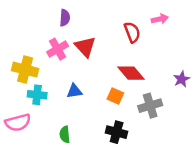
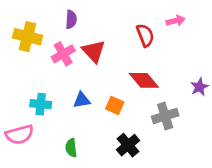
yellow cross: (25, 70) -> (27, 37), moved
orange square: (115, 96) -> (115, 105), moved
black cross: (117, 132) -> (128, 145), turned 35

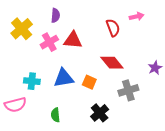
yellow cross: (27, 37) -> (22, 29), turned 35
red triangle: (94, 51) -> (73, 40), turned -42
blue triangle: (82, 100) -> (64, 78), size x1.5

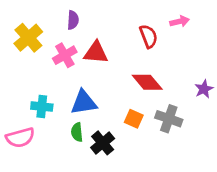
orange square: (89, 82) -> (134, 119), moved
gray cross: (128, 90) -> (169, 119), turned 36
black cross: (100, 113) -> (103, 143), moved
green semicircle: (55, 115) -> (77, 132), moved

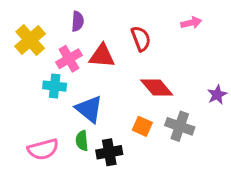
red semicircle: (149, 36) -> (141, 39), moved
blue triangle: (84, 102) -> (89, 109), turned 48
cyan cross: (42, 107) -> (55, 86), moved
pink semicircle: (20, 138) -> (43, 149), moved
black cross: (103, 143) -> (109, 152), turned 30

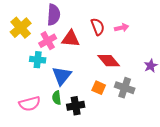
purple semicircle: (78, 21) -> (54, 15), size x1.5
pink arrow: (191, 23) -> (122, 28), moved
blue triangle: (89, 109) -> (62, 76), turned 30

